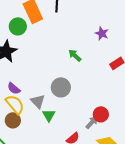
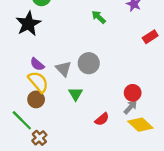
green arrow: (75, 55) -> (99, 17), moved
gray triangle: (38, 101) -> (63, 69), moved
gray arrow: (92, 122) -> (130, 107), moved

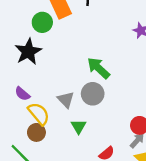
green arrow: (99, 17) -> (99, 68), moved, size x1.5
purple semicircle: (37, 64) -> (22, 94), moved

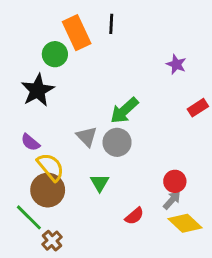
green arrow: (99, 68) -> (124, 111), turned -85
gray triangle: (66, 100) -> (87, 137), moved
brown circle: (36, 132) -> (48, 190), size x1.5

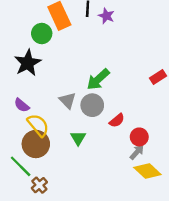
purple star: (176, 64) -> (106, 16), moved
red semicircle: (134, 216) -> (117, 120), moved

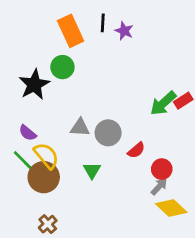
green circle: (42, 34) -> (62, 67), moved
green arrow: (98, 79) -> (163, 103), moved
gray triangle: (68, 100) -> (80, 127), turned -42
green line: (21, 166) -> (25, 162), moved

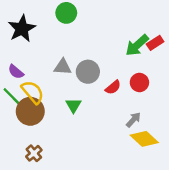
green circle: (62, 67) -> (66, 13), moved
red circle: (162, 169) -> (139, 83), moved

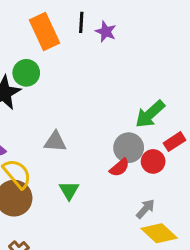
green circle: (66, 13) -> (26, 73), moved
red rectangle: (155, 43) -> (174, 142), moved
gray circle: (88, 72) -> (129, 148), moved

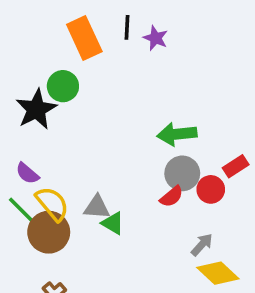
green arrow: (150, 114) -> (177, 134), moved, turned 36
gray triangle: (55, 142) -> (97, 207), moved
green triangle: (69, 190) -> (113, 223), turned -30

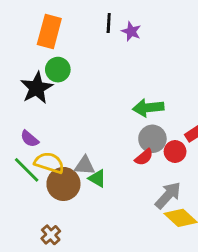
orange rectangle: (84, 38) -> (49, 31), moved, turned 40
yellow semicircle: (52, 204) -> (49, 163), turned -32
brown circle: (49, 232) -> (63, 184), moved
gray arrow: (202, 245) -> (168, 195), size x1.5

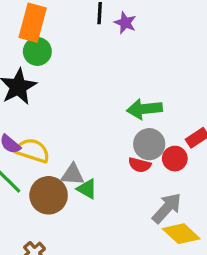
green circle: (58, 70) -> (37, 51), moved
red semicircle: (144, 157) -> (140, 165), turned 54
yellow semicircle: (49, 163) -> (33, 151), moved

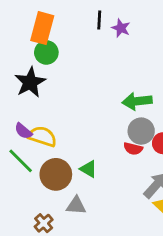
gray triangle: (72, 175) -> (76, 206), moved

